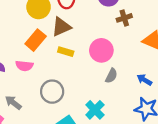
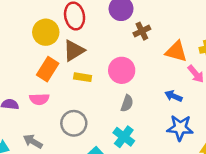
gray semicircle: (111, 76) -> (127, 103), moved

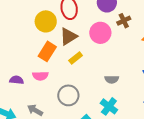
pink circle: (122, 70) -> (100, 33), moved
yellow rectangle: (83, 77) -> (76, 58), turned -48
gray semicircle: (127, 103) -> (112, 79), turned 72

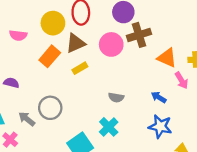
brown cross: (124, 21) -> (139, 35), size x1.5
pink semicircle: (40, 76) -> (18, 35), moved
gray circle: (68, 95) -> (50, 108), moved

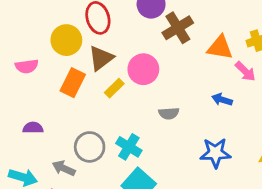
pink circle: (111, 44) -> (143, 69), moved
blue star: (160, 126) -> (215, 153), moved
cyan cross: (109, 127) -> (129, 147), moved

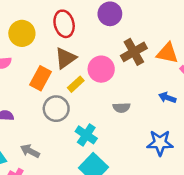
brown cross: (178, 28) -> (134, 52), moved
yellow circle: (66, 40) -> (22, 33), moved
gray circle: (90, 147) -> (56, 109), moved

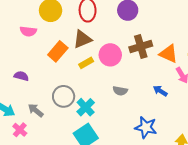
gray circle: (56, 109) -> (64, 96), moved

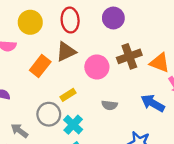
yellow rectangle: (86, 63) -> (68, 95), moved
blue arrow: (160, 91) -> (153, 103), size x1.5

